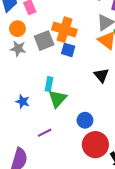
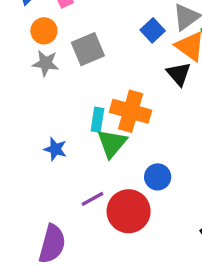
orange cross: (64, 30) -> (131, 111), moved
blue square: (68, 50) -> (153, 30), moved, turned 32
black triangle: (101, 75) -> (179, 74), moved
red circle: (95, 145) -> (129, 211), moved

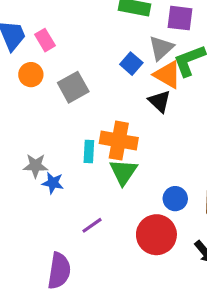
gray star: (46, 63) -> (36, 166), moved
green triangle: (112, 143) -> (123, 172), moved
blue circle: (158, 177) -> (175, 199), moved
red circle: (129, 211) -> (156, 235), moved

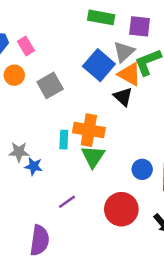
blue square: (131, 64) -> (99, 65), size x1.6
blue circle: (175, 199) -> (142, 169), moved

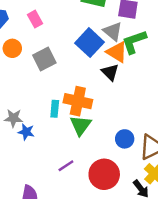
pink rectangle: (26, 46) -> (35, 19), moved
gray triangle: (124, 52) -> (113, 31), turned -40
purple line: (67, 202) -> (66, 166), moved

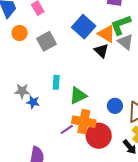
gray triangle: (113, 31) -> (125, 42), moved
orange cross: (78, 101) -> (84, 122), moved
green triangle: (81, 125) -> (78, 96), turned 30

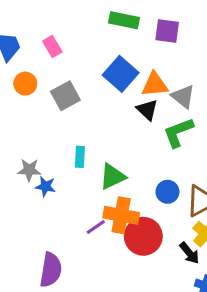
green L-shape: (121, 25) -> (178, 132), moved
orange triangle: (107, 34) -> (155, 84), turned -36

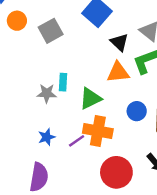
orange triangle: (155, 84) -> (118, 72), moved
gray star: (29, 170) -> (47, 93), moved
blue star: (45, 186) -> (47, 137), moved, turned -30
red circle: (143, 236) -> (116, 172), moved

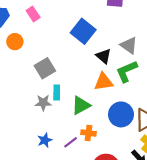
gray square: (51, 31) -> (45, 68), moved
blue circle: (137, 111) -> (121, 114), size x1.5
orange cross: (98, 131) -> (88, 133), size x0.6

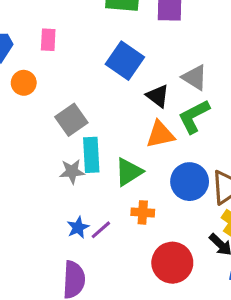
pink rectangle: (33, 14) -> (48, 40), turned 40
cyan rectangle: (57, 92) -> (91, 155), size x1.5
purple line: (71, 142) -> (101, 230), moved

